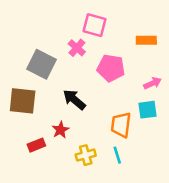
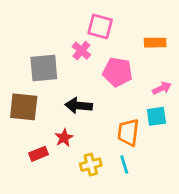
gray square: (41, 64) -> (44, 68), turned -32
black arrow: (74, 100) -> (79, 106), turned -35

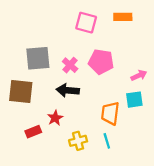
orange rectangle: (155, 43) -> (123, 17), moved
pink cross: (81, 51) -> (70, 65), moved

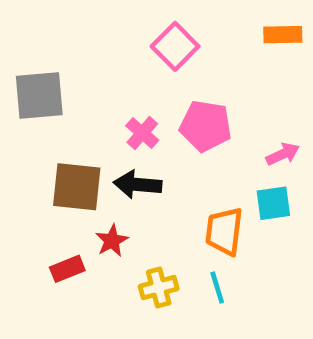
orange rectangle: (123, 17) -> (283, 35), moved
pink square: (86, 23) -> (175, 46), turned 30
gray square: (38, 58) -> (39, 96), moved
brown square: (21, 91) -> (77, 187), moved

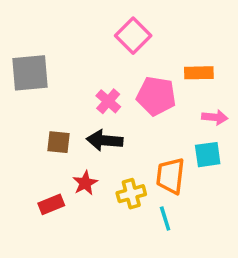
orange rectangle: (283, 35) -> (199, 73), moved
pink arrow: (283, 154) -> (215, 117), turned 30
brown square: (77, 187) -> (58, 142), size x0.6
yellow cross: (159, 288) -> (131, 194), moved

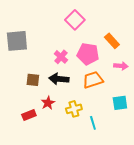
orange rectangle: (199, 73) -> (112, 41), turned 49
cyan square: (208, 155) -> (120, 103), moved
orange trapezoid: (170, 176) -> (93, 80), moved, turned 65

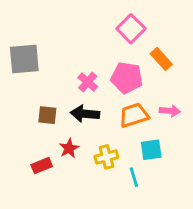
pink square: (75, 20) -> (131, 29), moved
pink arrow: (121, 66) -> (170, 111), moved
cyan square: (120, 103) -> (151, 150), moved

